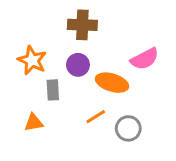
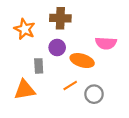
pink semicircle: (145, 59) -> (106, 43), turned 30
orange star: (32, 60) -> (25, 29), moved
orange triangle: (34, 123) -> (25, 90), size x1.5

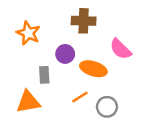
brown cross: (60, 18) -> (84, 21), moved
pink semicircle: (106, 43) -> (120, 49), turned 42

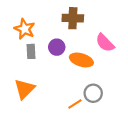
gray rectangle: (44, 75) -> (31, 51), moved
orange line: (80, 97) -> (75, 104), moved
orange triangle: (28, 102) -> (25, 89), turned -35

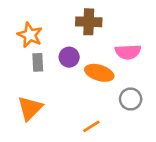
pink semicircle: (105, 43) -> (128, 52), turned -48
gray circle: (93, 93) -> (131, 99), moved

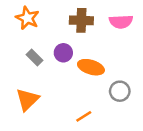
orange star: (30, 35) -> (27, 18), moved
pink semicircle: (128, 52) -> (121, 22), moved
gray rectangle: (38, 62) -> (35, 58), turned -42

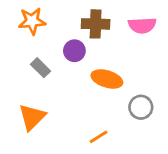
orange star: (27, 18) -> (32, 21), turned -30
purple circle: (63, 53) -> (74, 51), moved

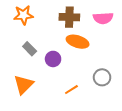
purple circle: (74, 51) -> (53, 59), moved
orange ellipse: (107, 79) -> (78, 42), moved
orange line: (98, 137) -> (71, 90), moved

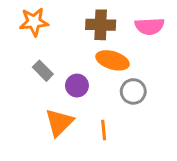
gray circle: (102, 77) -> (133, 91), moved
orange triangle: (23, 84) -> (59, 123), moved
orange line: (71, 90) -> (104, 130), turned -64

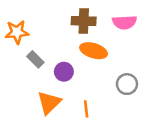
orange star: (34, 22) -> (17, 32), moved
gray circle: (133, 91) -> (127, 84), moved

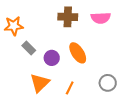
orange ellipse: (94, 51) -> (78, 53), moved, turned 40
gray circle: (127, 84) -> (108, 83), moved
orange line: (86, 109) -> (70, 88), turned 32

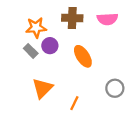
orange star: (14, 26) -> (36, 28), moved
purple circle: (52, 58) -> (50, 46), moved
orange line: (70, 88) -> (74, 103), moved

